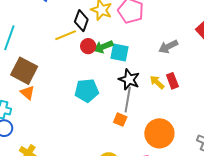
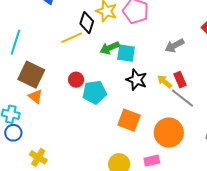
red circle: (88, 46) -> (76, 80), moved
gray line: (128, 100) -> (183, 98), moved, turned -60
orange square: (120, 120) -> (129, 120), size x1.6

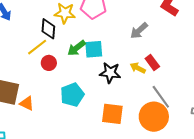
red circle: (76, 80) -> (49, 63), moved
orange triangle: (35, 96) -> (27, 103), moved
gray line: (183, 98) -> (161, 97), moved, turned 30

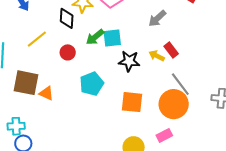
yellow line: (37, 47) -> (37, 39), moved

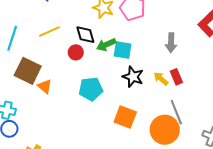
black diamond: (67, 18) -> (85, 35), moved, turned -35
gray arrow: (157, 18) -> (171, 43), turned -60

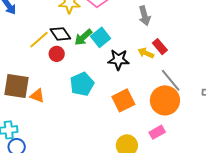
yellow line: (49, 31) -> (39, 40), moved
cyan square: (123, 50) -> (101, 37), turned -30
orange square: (125, 117) -> (123, 100), turned -30

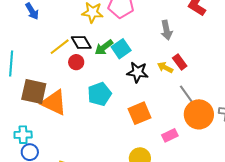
orange triangle: (37, 96) -> (54, 103), size x1.8
orange circle: (165, 100) -> (199, 114), moved
pink rectangle: (157, 132) -> (170, 135), moved

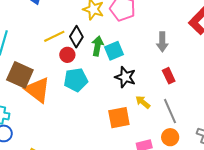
black diamond: (81, 43) -> (76, 37), turned 50
green arrow: (104, 47) -> (97, 46), turned 126
yellow arrow: (165, 68) -> (143, 102), moved
cyan pentagon: (99, 94) -> (76, 80), moved
orange circle: (199, 114) -> (170, 137), moved, size x0.6

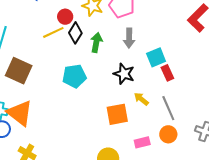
gray arrow: (162, 42) -> (129, 38), moved
cyan square: (114, 51) -> (156, 57), moved
red circle: (67, 55) -> (65, 17), moved
orange triangle: (37, 90) -> (20, 113), moved

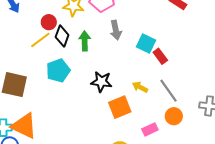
cyan square: (156, 57) -> (146, 43), turned -30
black star: (124, 74) -> (101, 82), moved
cyan pentagon: (74, 76) -> (58, 71), moved

